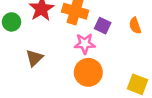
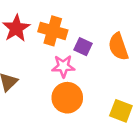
orange semicircle: (135, 26) -> (118, 47), size x1.5

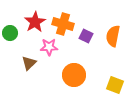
orange semicircle: (118, 47) -> (113, 36), turned 30
pink star: (63, 66) -> (49, 47), moved

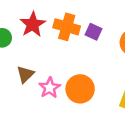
purple square: (86, 36) -> (93, 32), moved
pink star: (49, 47) -> (50, 88), moved, turned -30

